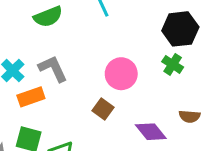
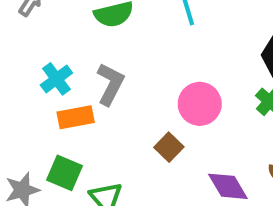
gray L-shape: (53, 69) -> (110, 84), turned 44

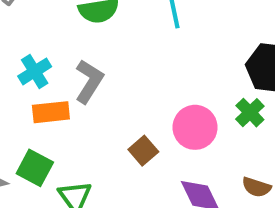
pink circle: (200, 104) -> (195, 127), moved

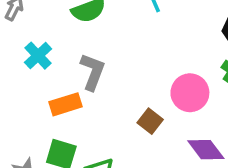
cyan cross: (35, 71) -> (38, 56), moved

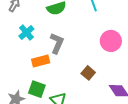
pink circle: (190, 93) -> (111, 41), moved

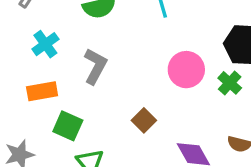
orange rectangle: (41, 61) -> (42, 91), moved
green square: (37, 89) -> (68, 126), moved

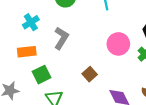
green square: (68, 126) -> (42, 75), turned 36

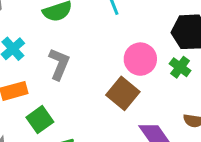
brown square: (90, 74) -> (123, 93), moved, size x1.5

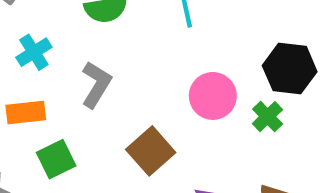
brown square: (123, 93) -> (151, 151), moved

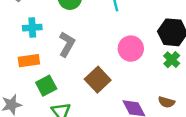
cyan cross: (34, 52) -> (32, 28), turned 30
green cross: (268, 117) -> (172, 60), moved

